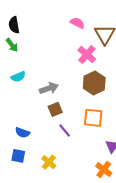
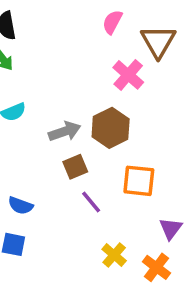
pink semicircle: (77, 23) -> (112, 22), turned -88
brown hexagon: (94, 83) -> (111, 128), moved
yellow cross: (49, 162) -> (114, 255), moved

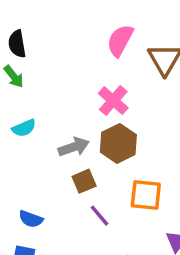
pink semicircle: (112, 22) -> (120, 40), size x1.4
pink cross: (128, 75) -> (113, 101), moved

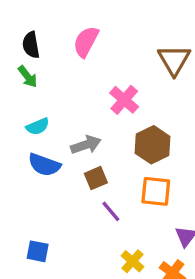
pink semicircle: (120, 40) -> (86, 42), moved
brown hexagon: (118, 143) -> (152, 145), moved
blue semicircle: (31, 219) -> (44, 165), moved, size x1.4

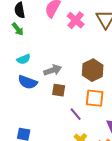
pink cross: (124, 100) -> (76, 20), moved
brown square: (96, 178) -> (59, 90), turned 32
purple line: (111, 211) -> (76, 114), moved

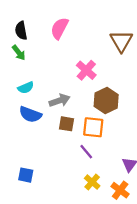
pink cross: (76, 20) -> (86, 70), moved
orange square: (95, 98) -> (93, 127), moved

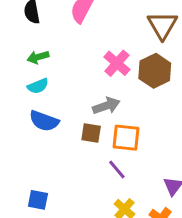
green arrow: (19, 53) -> (38, 57), moved, turned 112
gray arrow: (60, 100) -> (106, 106), moved
brown hexagon: (106, 100) -> (155, 71), moved

